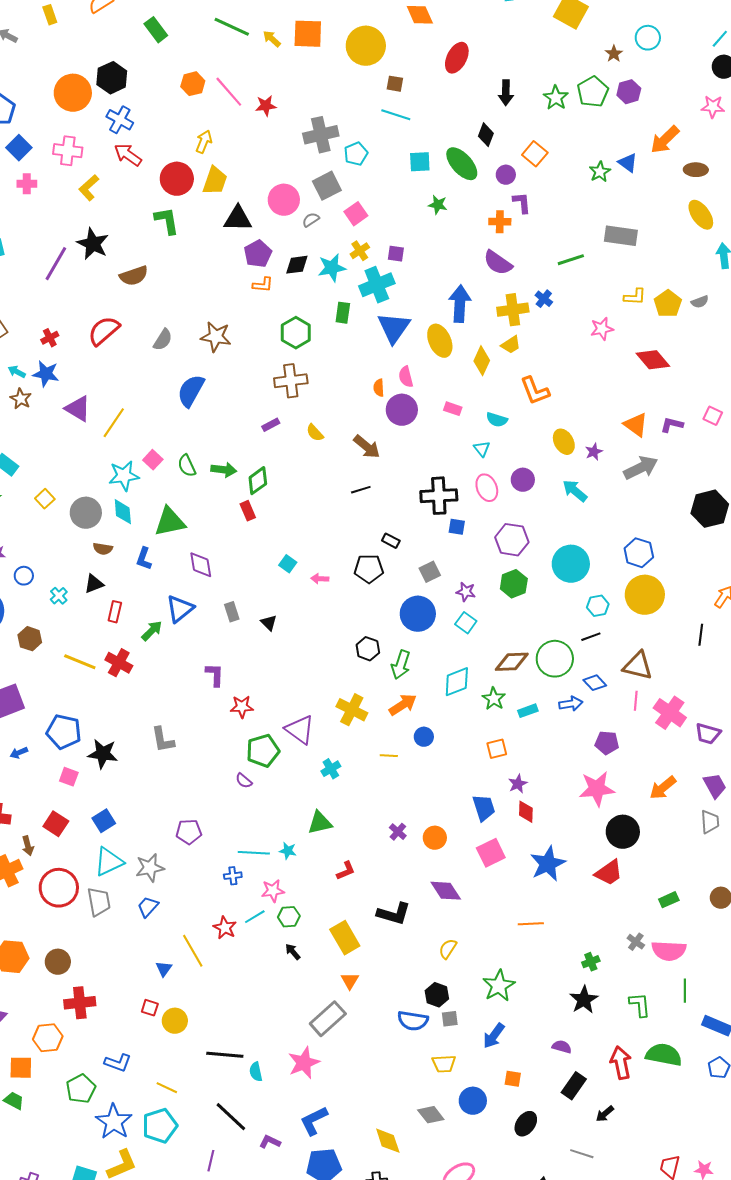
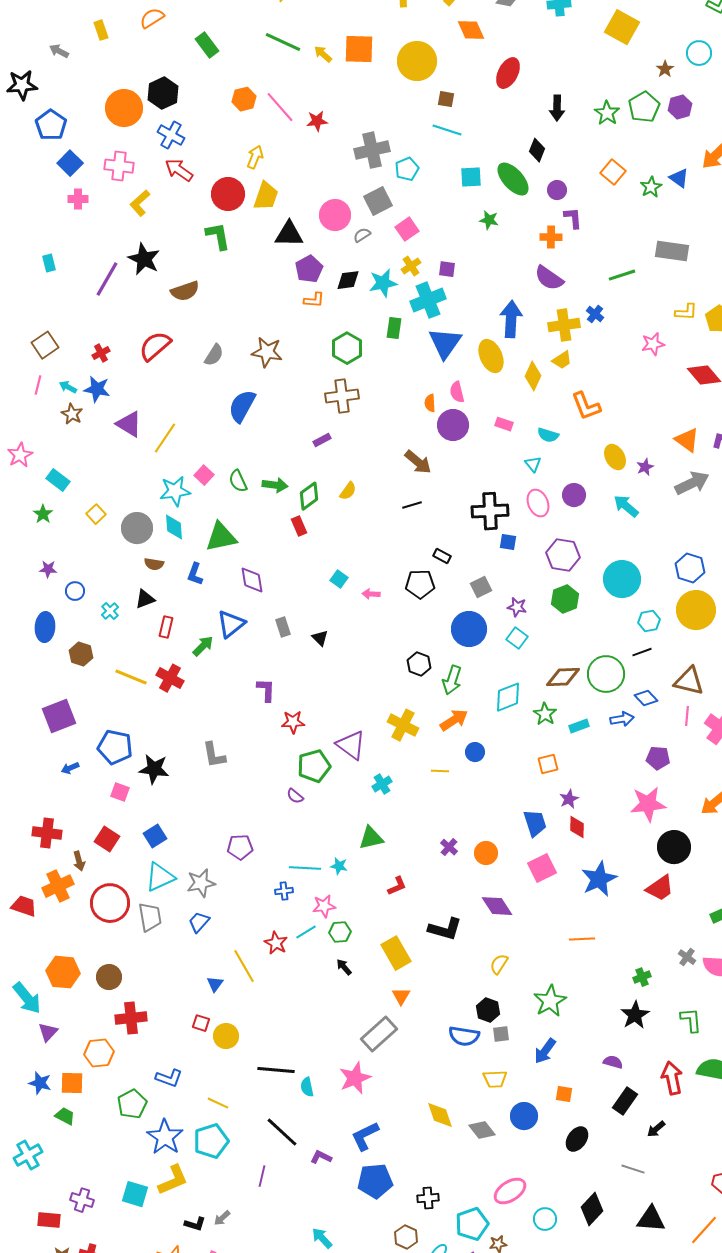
orange square: (535, 154) -> (613, 172), moved
yellow semicircle: (315, 433) -> (348, 491), moved, turned -102
yellow diamond: (388, 1141) -> (440, 1115), moved

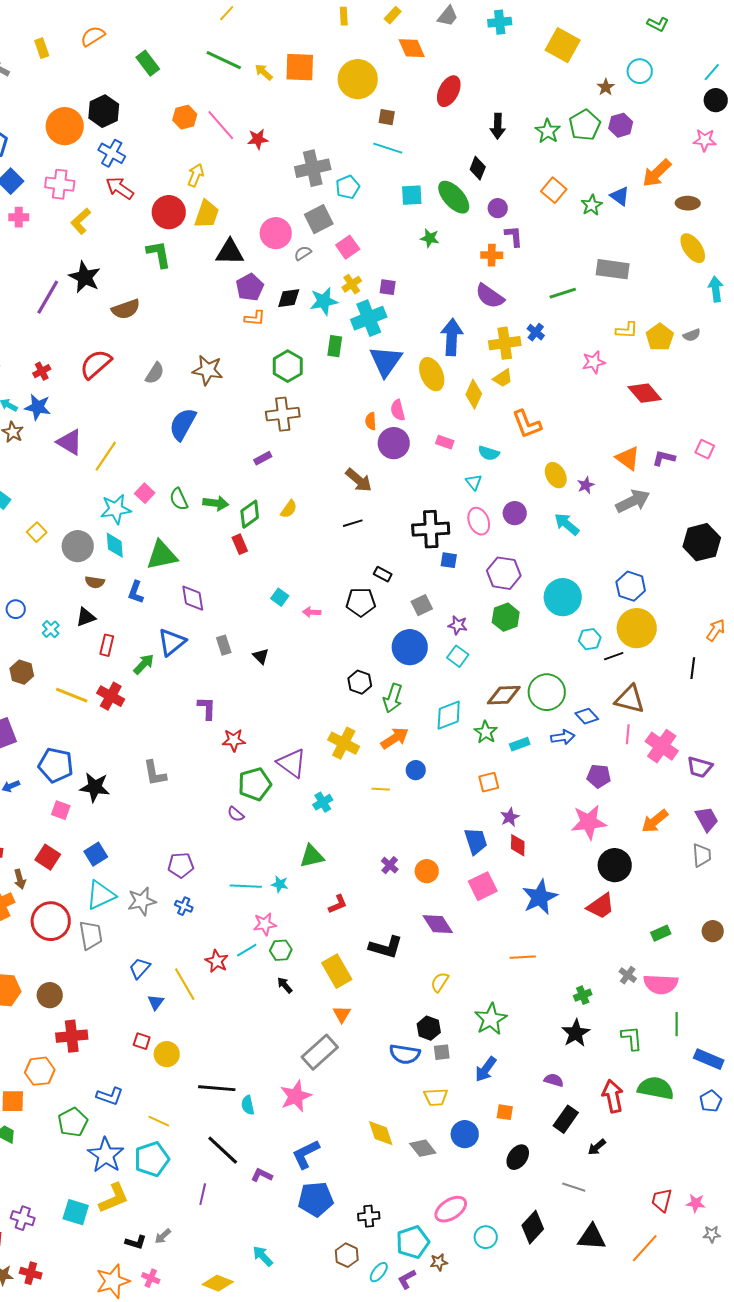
black line: (642, 652) -> (614, 656), moved
blue cross: (284, 891) -> (184, 906), moved, turned 30
blue trapezoid: (199, 922) -> (140, 968), moved

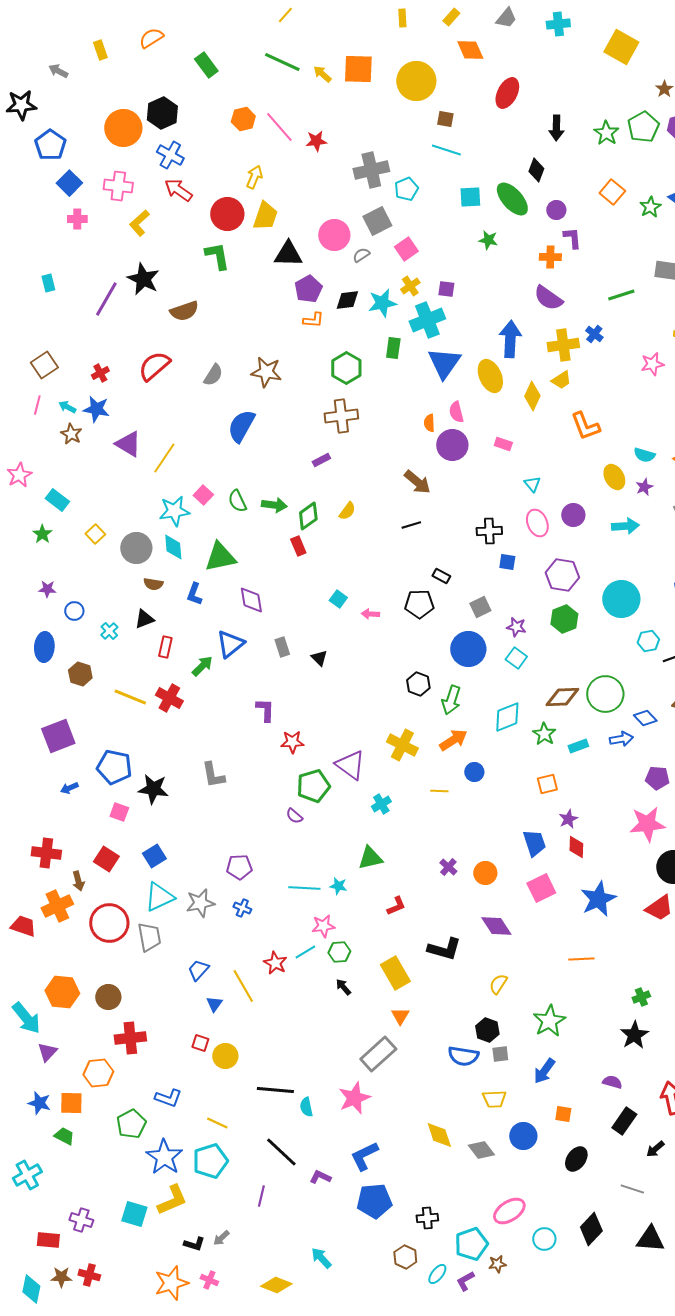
cyan semicircle: (489, 453) -> (644, 455), moved
cyan arrow: (567, 524) -> (625, 526), turned 136
black cross: (431, 529) -> (489, 531), size x0.7

